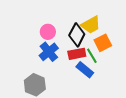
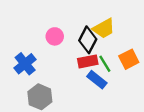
orange square: (103, 43) -> (129, 59), moved
blue cross: (49, 52) -> (25, 64), moved

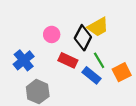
orange square: (129, 59) -> (122, 72), moved
red rectangle: (88, 61) -> (68, 60), moved, turned 36

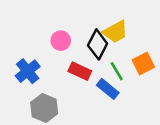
orange square: (122, 72) -> (143, 64), moved

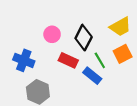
yellow trapezoid: (115, 32) -> (120, 27), moved
blue cross: (28, 71) -> (24, 60), turned -30

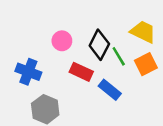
yellow trapezoid: (120, 27) -> (143, 32), turned -125
green line: (100, 60) -> (119, 56), moved

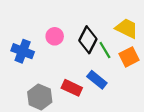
blue cross: (28, 72) -> (23, 51), moved
red rectangle: (81, 72) -> (72, 88), moved

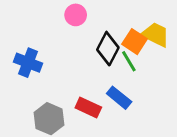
pink circle: (55, 36) -> (76, 15), moved
orange square: (129, 57) -> (135, 42), moved, turned -30

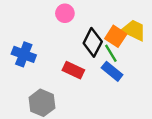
blue rectangle: (119, 98) -> (112, 71), moved
red rectangle: (88, 107) -> (73, 70), moved

